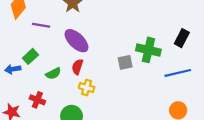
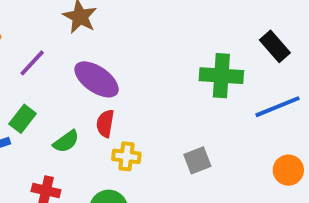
purple line: (41, 25) -> (32, 63), turned -48
black rectangle: (182, 38) -> (275, 46), turned -60
gray square: (125, 62) -> (197, 160), moved

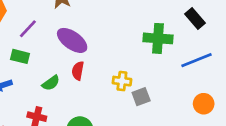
green rectangle: (23, 119) -> (20, 56), moved, turned 66
yellow cross: (126, 156) -> (122, 81), moved

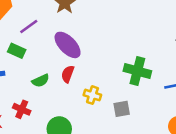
green cross: (158, 38) -> (137, 71), moved
yellow cross: (122, 81) -> (92, 95), moved

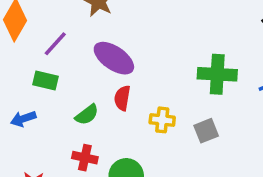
red cross: (22, 109) -> (85, 158), moved

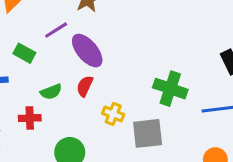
purple line: (55, 44) -> (56, 30), moved
gray square: (206, 131) -> (148, 133), size x1.5
red cross: (85, 158) -> (30, 118), moved, turned -30

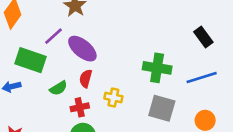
green rectangle: (24, 53) -> (30, 60), size x1.6
red cross: (30, 118) -> (80, 107), moved
gray square: (148, 133) -> (162, 108), moved, turned 32

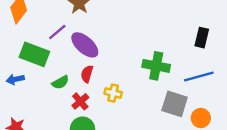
black rectangle: (203, 37) -> (202, 38), turned 48
red cross: (80, 107) -> (80, 101), turned -30
gray square: (162, 108) -> (175, 104), moved

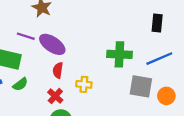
purple line: (57, 32) -> (26, 36), turned 66
green semicircle: (60, 82) -> (20, 84), moved

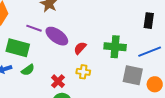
red semicircle: (58, 70) -> (80, 48), moved, turned 32

